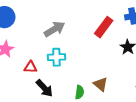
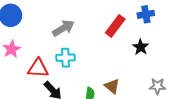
red triangle: (30, 67) -> (38, 68), size x1.5

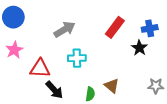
blue cross: (146, 14) -> (150, 28), moved
cyan cross: (66, 58) -> (77, 58), moved

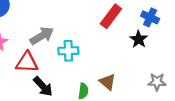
blue cross: (150, 28) -> (150, 17), turned 35
gray arrow: (65, 29) -> (42, 36), moved

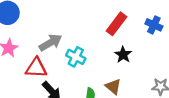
black star: (139, 39) -> (123, 55), moved
cyan cross: (68, 51) -> (76, 57), turned 30

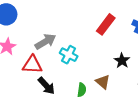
black star: (123, 55) -> (122, 61), moved

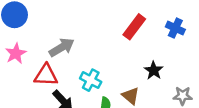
cyan cross: (69, 55) -> (91, 80), moved

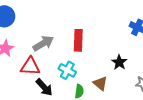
red rectangle: (134, 27) -> (78, 40), moved, turned -35

